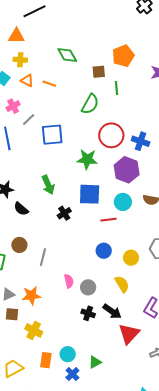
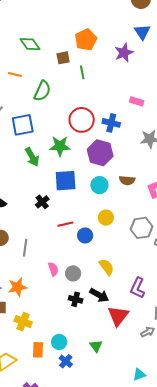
green semicircle: (90, 104) -> (42, 91), moved
green arrow: (48, 185) -> (32, 157), moved
red line: (109, 220) -> (65, 224), moved
yellow circle: (131, 258) -> (106, 218), moved
green triangle: (95, 362) -> (96, 346), moved, turned -32

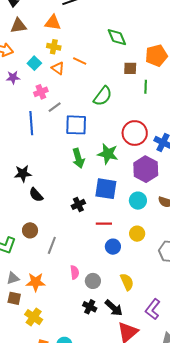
green diamond: (30, 44) -> (117, 37), moved
orange line: (15, 74) -> (80, 61), moved
red line: (65, 224) -> (104, 224), moved

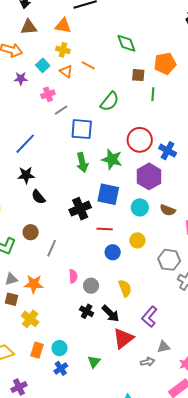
blue line: (31, 123) -> (25, 144), moved, turned 45
black cross: (78, 204) -> (80, 209), size x1.5

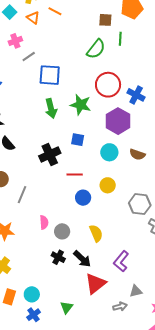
green semicircle: (110, 102) -> (96, 49), moved
blue square: (108, 194) -> (78, 140), size x0.6

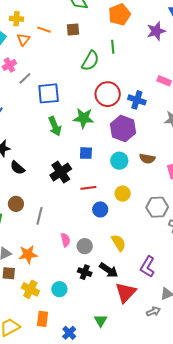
orange triangle: (33, 18) -> (23, 39), turned 40
brown square: (105, 20) -> (73, 29), moved
cyan circle: (32, 294) -> (59, 289), moved

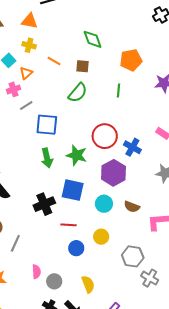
orange triangle: (23, 39) -> (26, 73), moved
green semicircle: (90, 61) -> (78, 93), moved
blue square: (86, 153) -> (73, 190), size x1.6

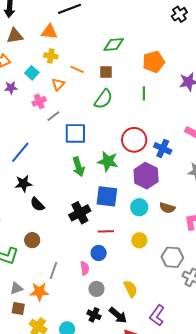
green diamond: (93, 39) -> (114, 45), turned -70
orange triangle: (26, 73) -> (58, 84), moved
gray line: (15, 243) -> (53, 270), moved
blue circle: (76, 248) -> (99, 253), moved
pink semicircle: (36, 272) -> (85, 268), moved

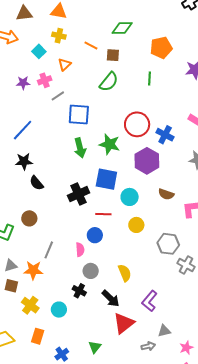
orange line: (77, 69) -> (91, 45), moved
purple star: (11, 88) -> (23, 83), moved
cyan circle: (139, 207) -> (130, 197), moved
black cross: (94, 315) -> (79, 291), moved

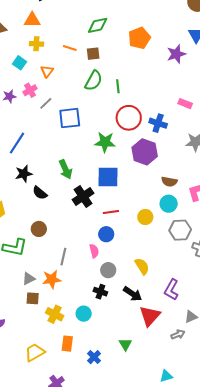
green line: (149, 79) -> (118, 86), moved
green arrow: (80, 148) -> (66, 169), moved
cyan circle: (130, 197) -> (169, 204), moved

